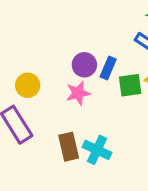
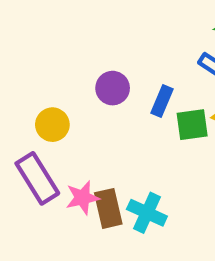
purple circle: (84, 65) -> (113, 88), moved
pink star: (78, 93) -> (82, 198), moved

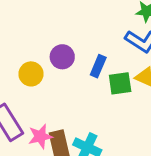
yellow circle: (52, 125) -> (31, 74), moved

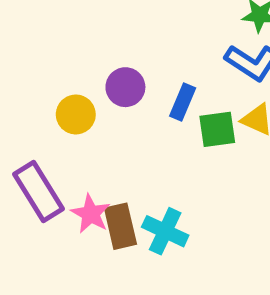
pink star: (40, 136) -> (91, 214), turned -30

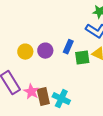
purple circle: (125, 87) -> (45, 51), moved

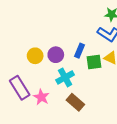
brown rectangle: (43, 97) -> (75, 102), moved, turned -36
cyan cross: (61, 99) -> (65, 77), moved, turned 36

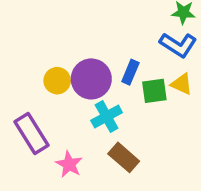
purple circle: (56, 55) -> (91, 79), size x1.5
pink star: (41, 97) -> (69, 164), moved

